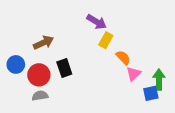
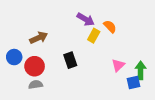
orange semicircle: (123, 58) -> (110, 26), moved
black rectangle: (64, 68) -> (70, 60), moved

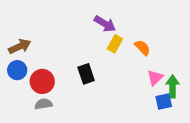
orange semicircle: (110, 26) -> (142, 48), moved
brown arrow: (39, 38) -> (20, 46), moved
pink triangle: (118, 65) -> (155, 78), moved

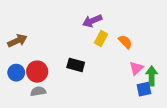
purple arrow: (105, 24) -> (92, 21), turned 126
blue circle: (17, 70) -> (16, 73), moved
black rectangle: (86, 74) -> (76, 65), turned -56

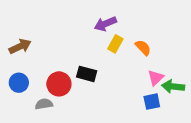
red circle: (37, 72) -> (59, 84), moved
green arrow: (152, 76) -> (173, 86), turned -84
blue square: (144, 89) -> (152, 102), moved

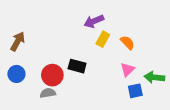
brown arrow: (20, 46) -> (18, 41), turned -36
pink triangle: (156, 78) -> (127, 69), moved
gray semicircle: (44, 104) -> (48, 93), moved

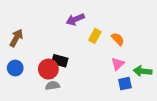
purple arrow: (94, 21) -> (75, 19), moved
black rectangle: (77, 66) -> (60, 61), moved
gray semicircle: (48, 93) -> (52, 86), moved

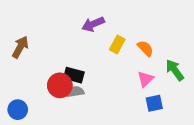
blue circle: (15, 68) -> (18, 110), moved
green arrow: (143, 71) -> (175, 70), moved, turned 48
gray semicircle: (52, 86) -> (75, 92), moved

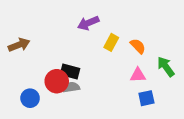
brown arrow: (20, 47) -> (19, 45), turned 40
pink triangle: (145, 79) -> (138, 75), turned 42
blue circle: (18, 110) -> (30, 98), moved

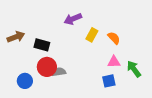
green arrow: (166, 67) -> (134, 69), moved
black rectangle: (70, 72) -> (42, 45), moved
blue square: (146, 98) -> (109, 81), moved

